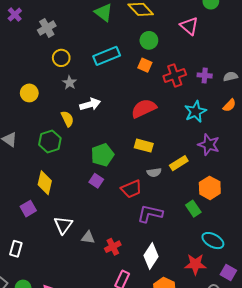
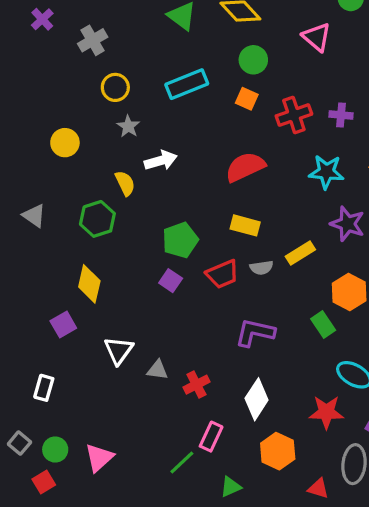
cyan star: (195, 112) -> (326, 172), turned 30
red trapezoid: (131, 189) -> (222, 274), moved

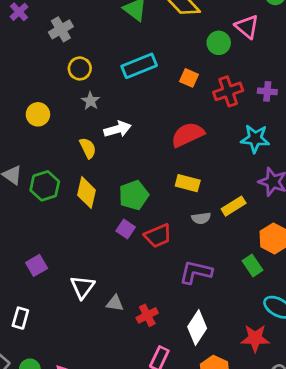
green circle: (253, 60) -> (219, 43), moved
green hexagon: (97, 219) -> (45, 186), moved
red trapezoid: (222, 274) -> (158, 236), moved
yellow diamond: (89, 284) -> (86, 193), moved

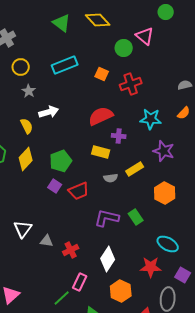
purple cross: (267, 91) -> (119, 136), moved
yellow diamond: (86, 193) -> (26, 159), turned 30
green rectangle: (252, 265) -> (136, 217), moved

